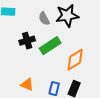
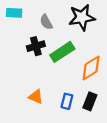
gray semicircle: (44, 19) -> (46, 22), moved

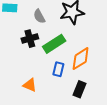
blue rectangle: (67, 101) -> (58, 69), moved

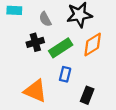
orange diamond: (81, 59) -> (93, 45), moved
orange triangle: (30, 85) -> (35, 91), size x1.6

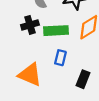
green rectangle: (61, 48) -> (56, 31), turned 30

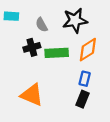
blue rectangle: (60, 58) -> (85, 79), moved

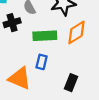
black cross: (32, 47) -> (12, 23), moved
blue rectangle: (85, 79) -> (42, 62), moved

